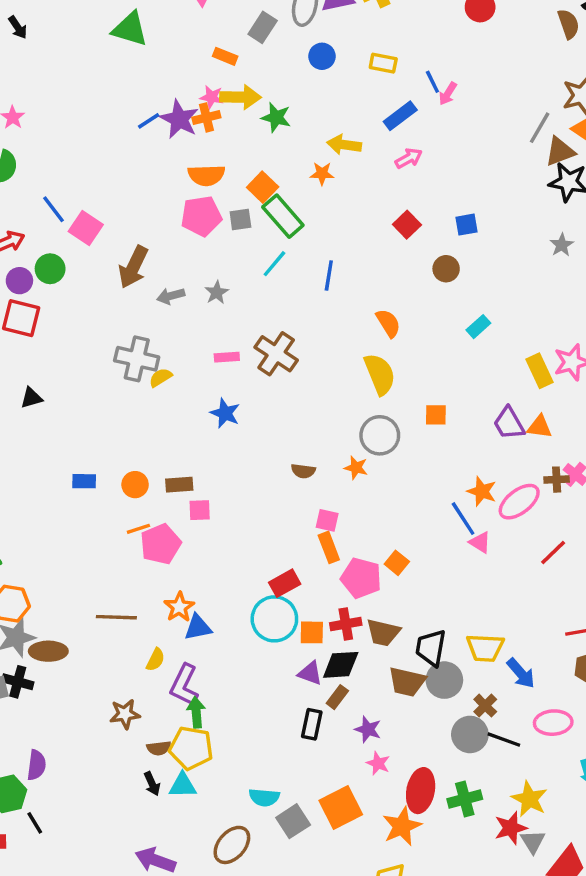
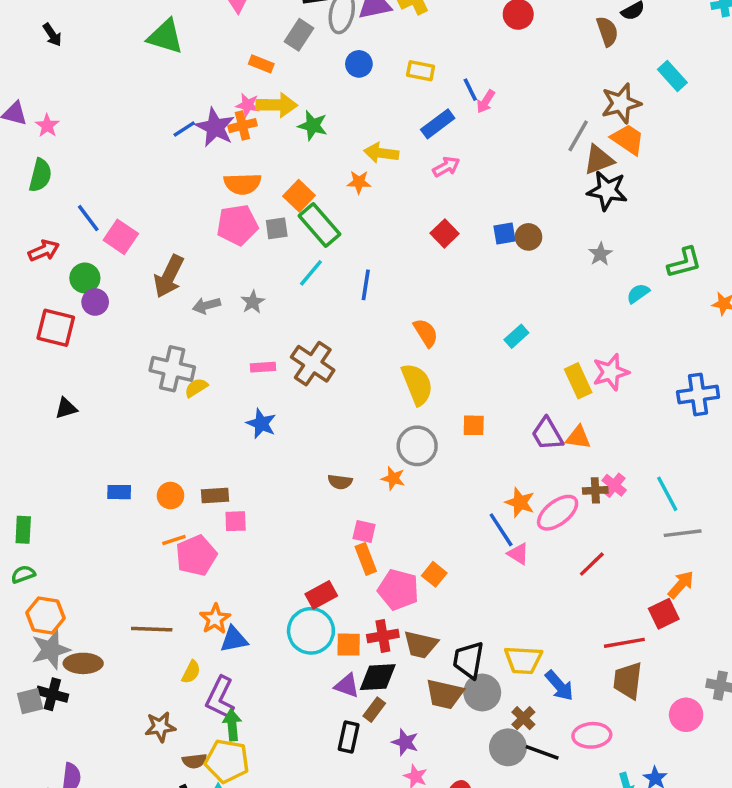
brown circle: (446, 269) -> (528, 237), moved
purple circle: (19, 281) -> (95, 302), moved

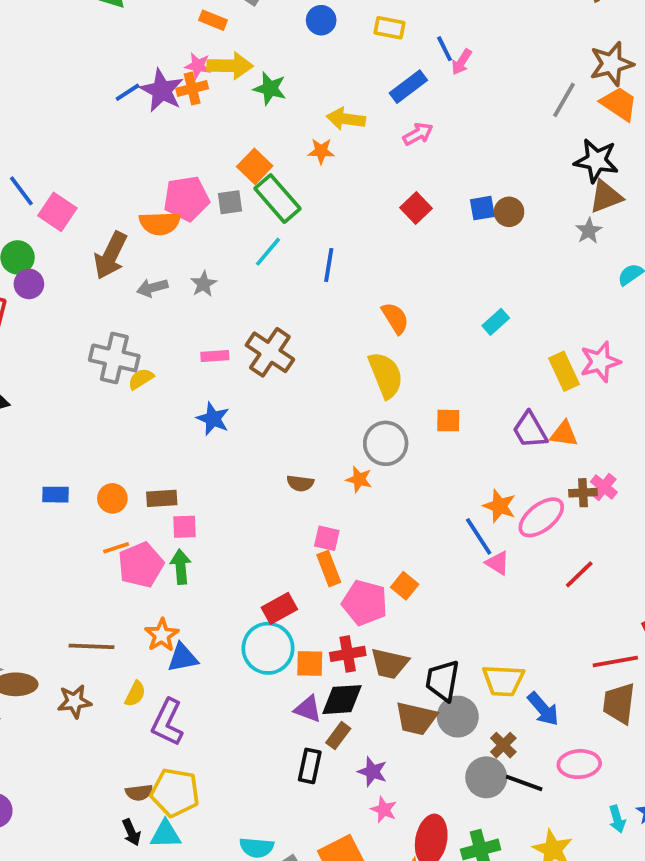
brown triangle: (599, 160) -> (606, 197), moved
orange semicircle: (242, 184) -> (160, 223), moved
green arrow: (232, 725) -> (181, 567), moved
brown star: (160, 727) -> (74, 701), moved

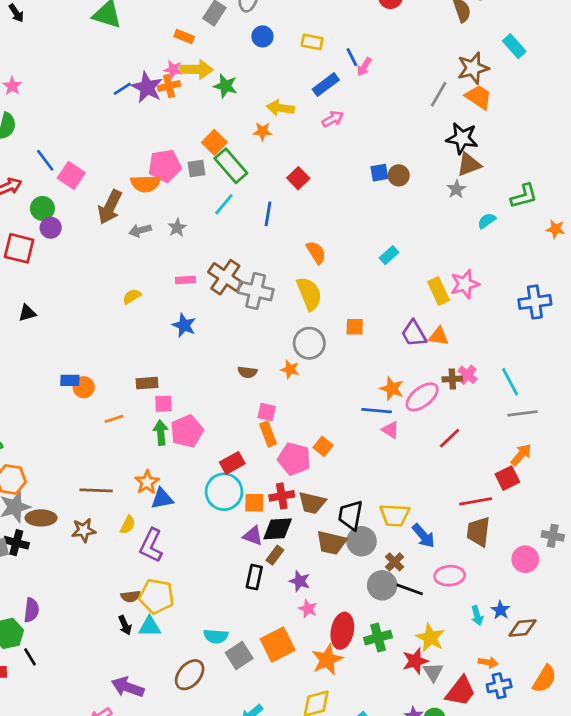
red square: (416, 208) -> (298, 178), moved
gray cross: (114, 358) -> (256, 291), moved
orange circle: (112, 498) -> (84, 387), moved
blue line: (479, 536) -> (377, 411), turned -52
pink pentagon: (141, 565) -> (187, 431), moved

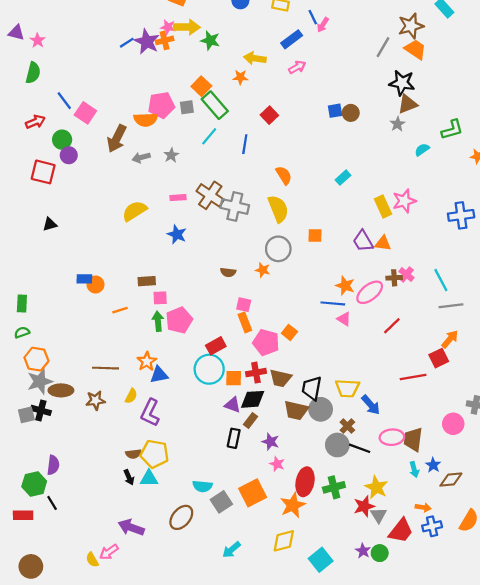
yellow semicircle: (132, 296) -> (134, 211), size x1.6
brown trapezoid: (478, 532) -> (413, 439), moved

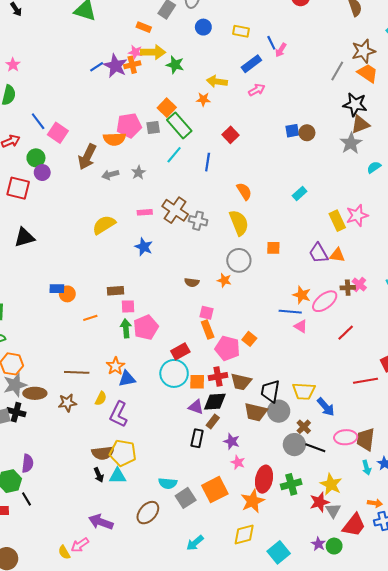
gray star: (397, 124) -> (351, 143), size x1.5
gray cross: (235, 207) -> (198, 221), size x0.7
black triangle: (50, 224) -> (24, 237), size x1.5
brown semicircle: (133, 454) -> (103, 453), size x1.5

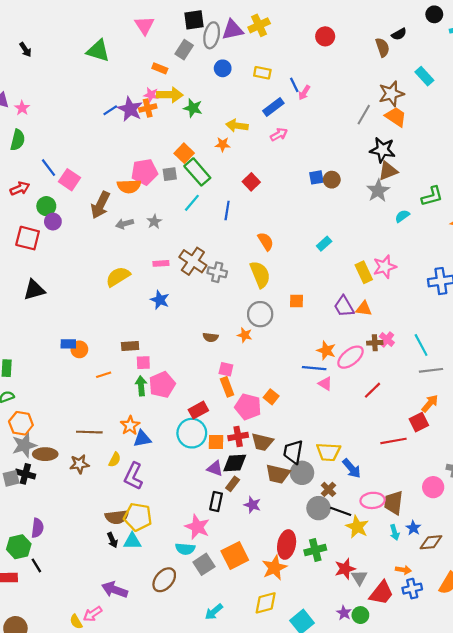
pink star: (238, 462) -> (197, 527), moved, size x1.6
yellow star: (331, 484) -> (357, 527), moved

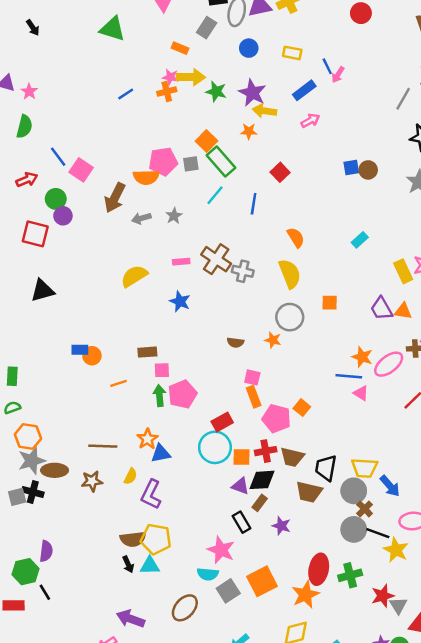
purple star: (130, 109) -> (252, 93), moved
gray circle: (302, 473) -> (354, 491), moved
black rectangle: (216, 502) -> (242, 522), turned -42

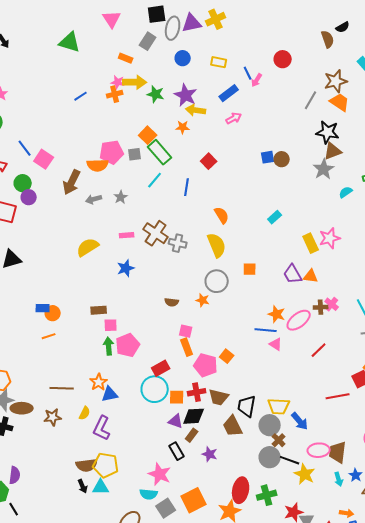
red circle: (361, 13) -> (283, 59), moved
blue star: (180, 301) -> (126, 268), turned 30
orange line: (118, 383) -> (49, 336), moved
brown trapezoid: (309, 492) -> (233, 426), turned 50

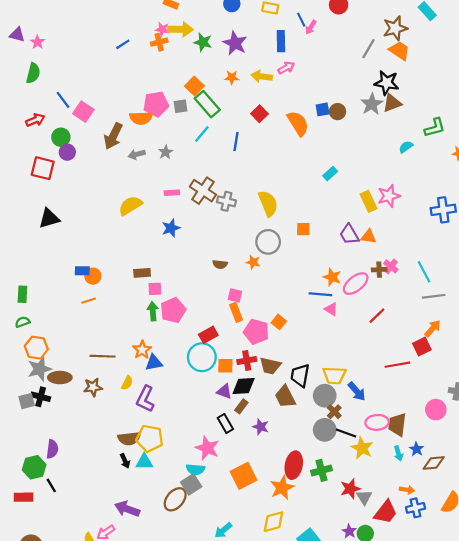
blue rectangle: (229, 93) -> (281, 41), turned -54
yellow arrow: (196, 110) -> (262, 76), moved
gray star: (324, 169) -> (372, 104), moved
orange semicircle: (222, 215) -> (298, 123), moved, size x1.4
gray square: (166, 508) -> (191, 484), moved

